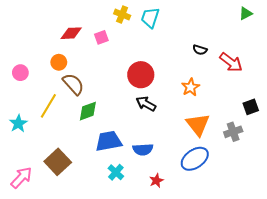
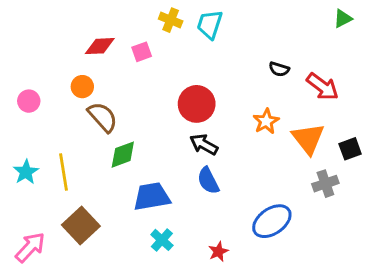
yellow line: (48, 106) -> (63, 172), moved, turned -40
orange triangle: (198, 125) -> (308, 139), moved
blue semicircle: (143, 149) -> (208, 181), moved, turned 66

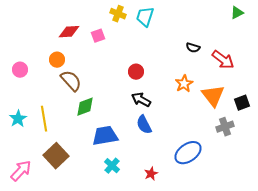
red circle: (197, 104) -> (136, 72), size x0.6

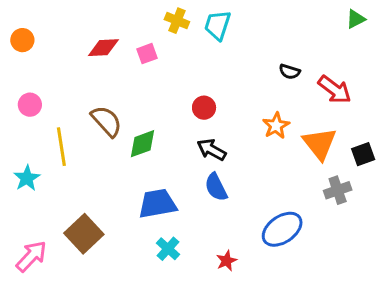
orange circle: (57, 60) -> (22, 40), moved
green diamond: (85, 107) -> (142, 144), moved
yellow line: (44, 119) -> (61, 147), moved

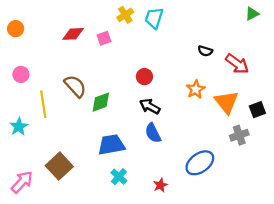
yellow cross: (177, 21) -> (125, 15), turned 35

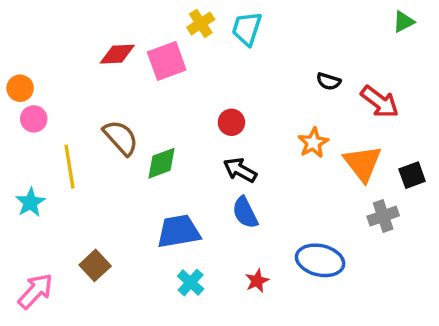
orange circle: (16, 29) -> (20, 88), moved
pink square: (104, 38) -> (167, 61), size x1.6
blue ellipse: (200, 163) -> (320, 260), turned 48
brown square: (59, 166) -> (95, 265), size x0.7
red star: (160, 185) -> (257, 281), moved

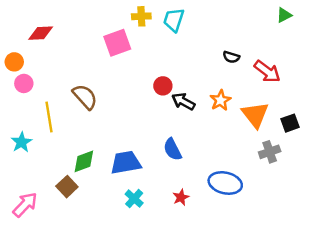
yellow cross: (201, 23) -> (141, 16), turned 30
red diamond: (117, 54) -> (41, 33), moved
green diamond: (162, 163) -> (84, 161), moved
black arrow: (240, 170) -> (183, 101), moved

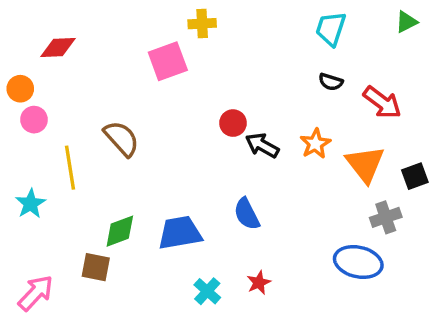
cyan trapezoid: (174, 20) -> (331, 29), moved
blue ellipse: (225, 183) -> (358, 262), moved
brown square: (67, 187) -> (96, 267), turned -36
cyan cross: (134, 199) -> (207, 291), moved

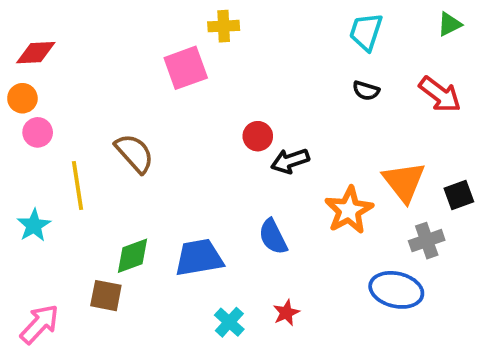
red diamond: (58, 48) -> (36, 53), moved
red arrow: (382, 102) -> (440, 94), moved
orange star: (315, 144) -> (349, 210), moved, size x1.4
black arrow: (262, 145) -> (290, 161), turned -48

